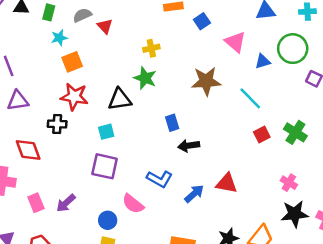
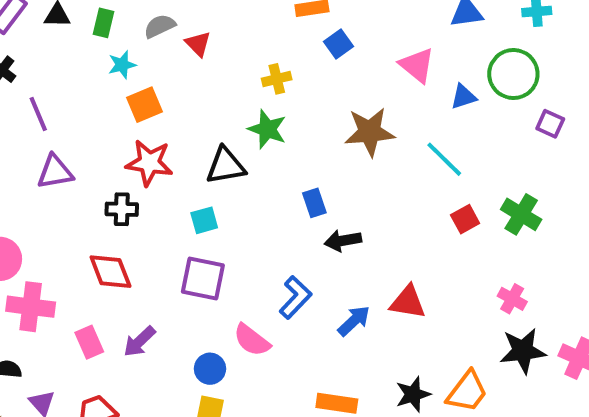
blue square: (202, 21) -> (338, 44), moved
red diamond: (28, 150) -> (110, 272), moved
blue L-shape: (160, 179) -> (295, 297), turned -75

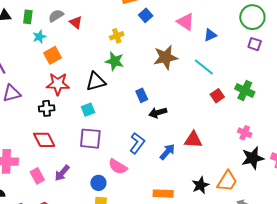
green circle: (513, 74) -> (252, 17), moved

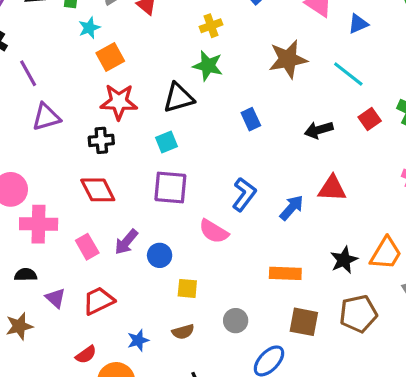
black arrow: (158, 113) -> (319, 130), moved
blue circle: (98, 183) -> (160, 255), moved

